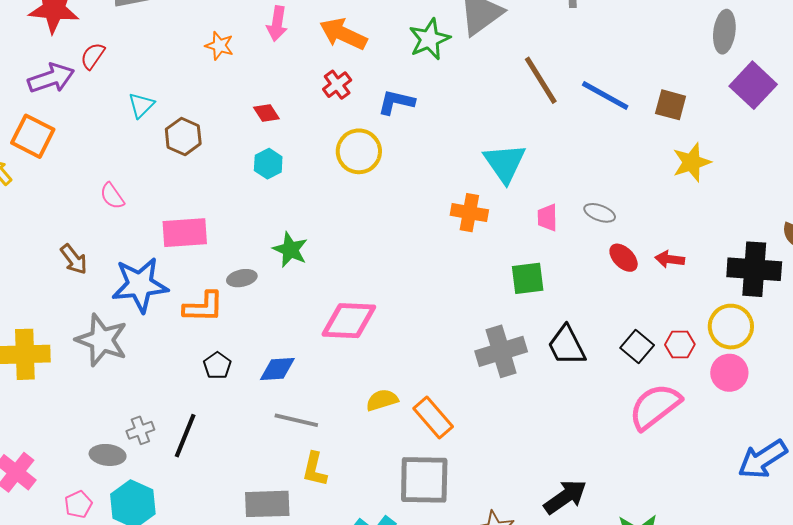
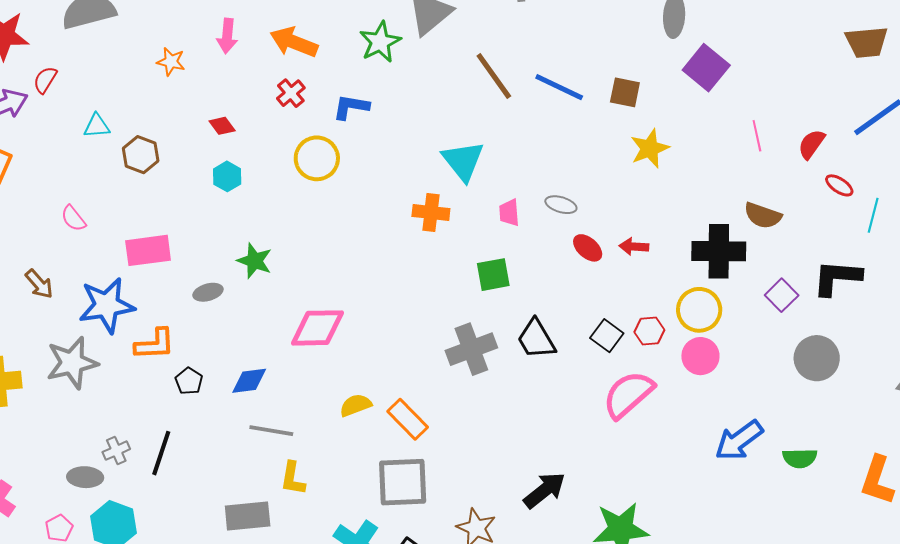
cyan triangle: (141, 105) -> (97, 126), turned 44
orange L-shape: (203, 307) -> (155, 344), moved
gray star: (102, 340) -> (72, 363), turned -30

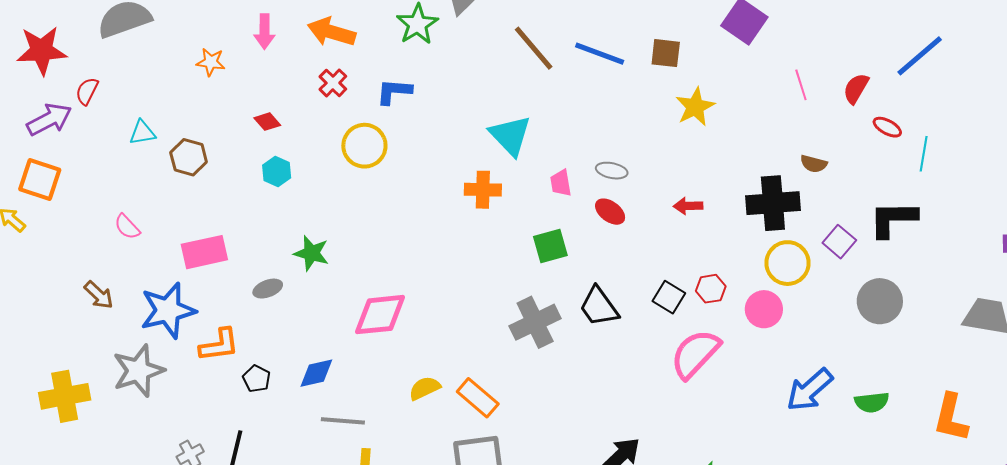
brown semicircle: (763, 216) -> (814, 164), size x0.7
red ellipse: (588, 248) -> (610, 212), moved
yellow circle: (699, 310) -> (788, 263), moved

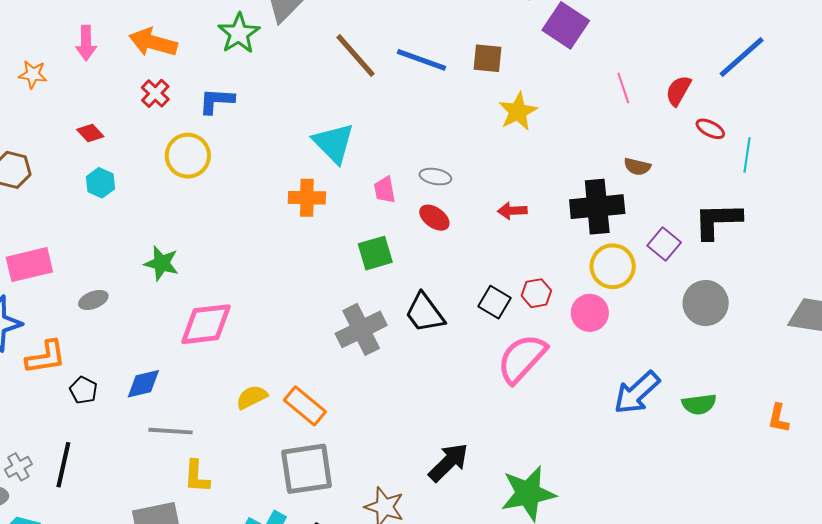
green star: (311, 253) -> (161, 263), moved
orange L-shape: (951, 418) -> (778, 418), size x0.6

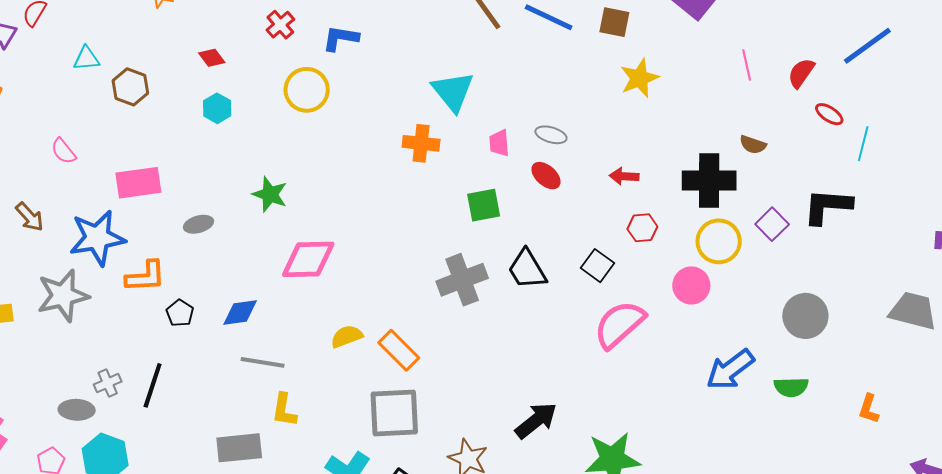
red hexagon: (536, 293) -> (642, 228), moved
gray circle: (706, 303) -> (805, 316), moved

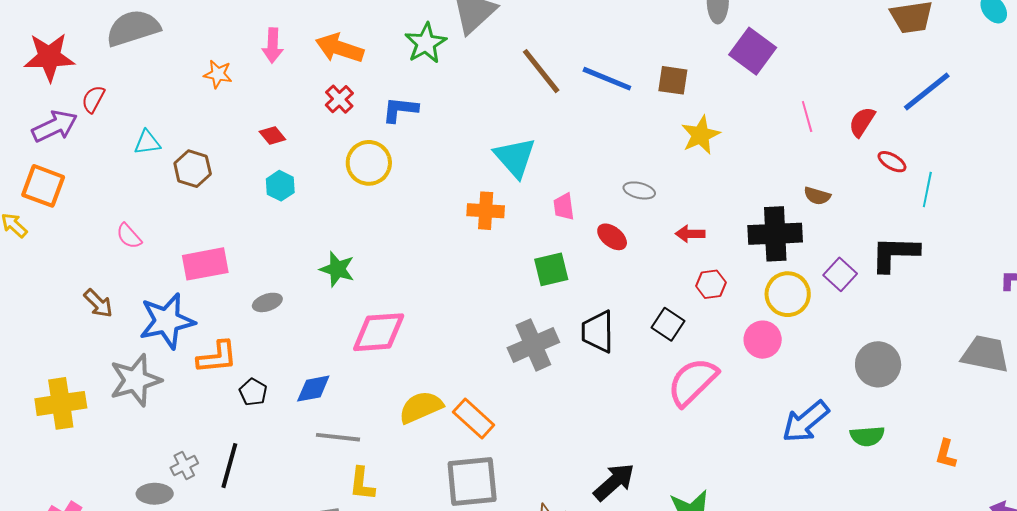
gray ellipse: (551, 135) -> (639, 190), moved
black trapezoid: (527, 269) -> (598, 332), turned 33
yellow semicircle: (347, 336) -> (421, 407), size x1.4

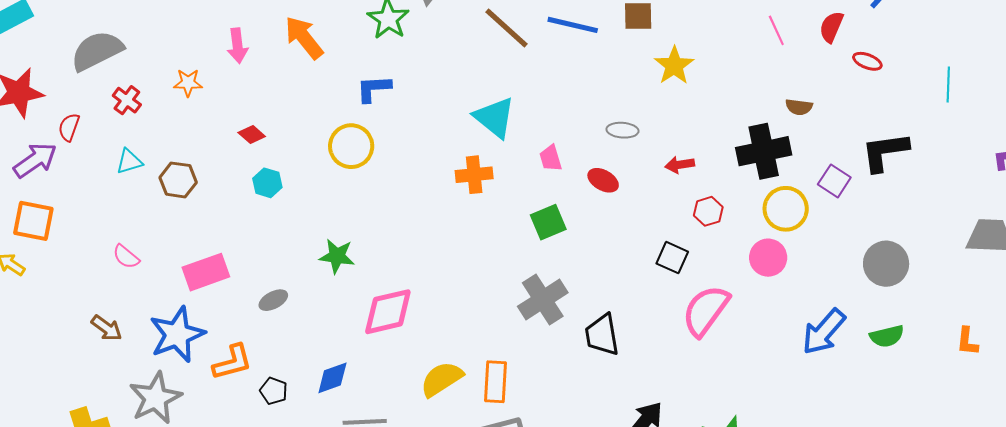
orange arrow: (340, 48) -> (304, 38), turned 42
red cross: (339, 99) -> (127, 100), moved
cyan line: (927, 190) -> (948, 85), moved
black trapezoid: (598, 332) -> (602, 335), moved
orange rectangle: (474, 419) -> (495, 382), turned 60

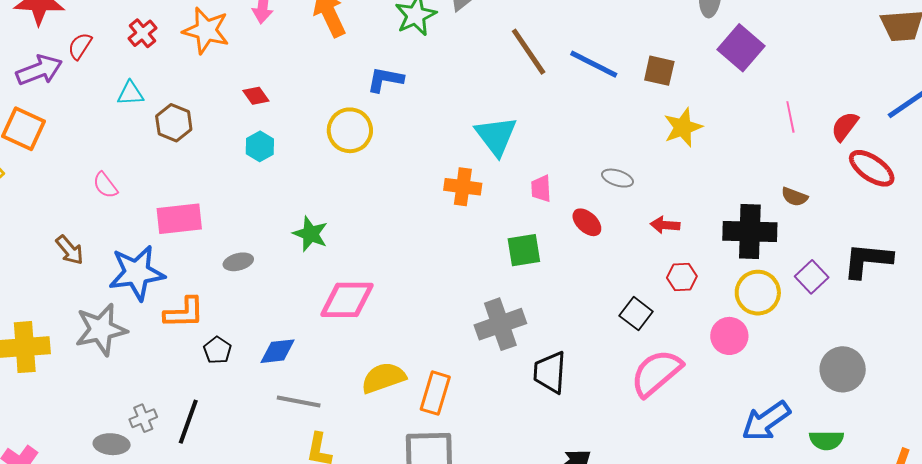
red ellipse: (867, 61) -> (872, 168), size x1.6
orange star: (188, 83) -> (206, 30), size x1.6

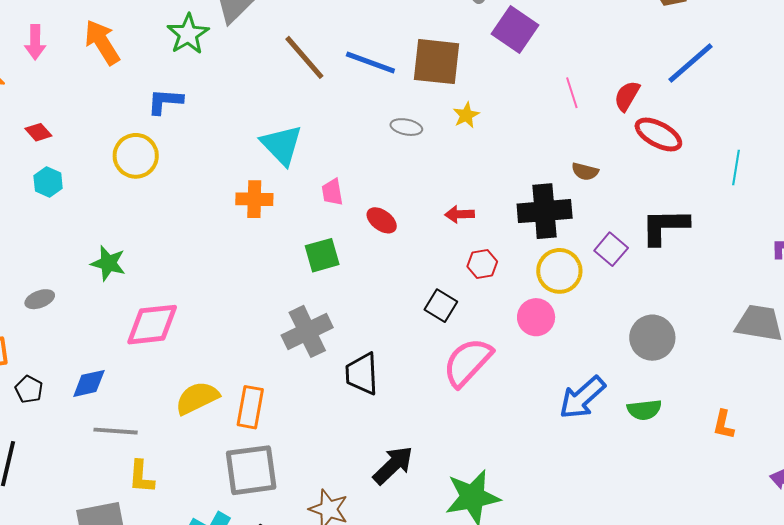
brown square: (659, 71) -> (436, 62), size x1.6
yellow star: (683, 127) -> (466, 115), size x0.7
gray ellipse: (617, 178) -> (406, 127), moved

